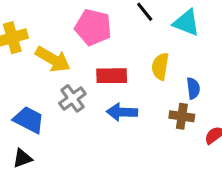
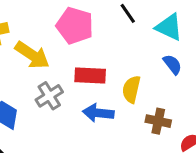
yellow semicircle: (160, 66) -> (131, 89), moved
blue semicircle: (193, 88) -> (172, 64), moved, turned -35

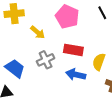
yellow arrow: (32, 55) -> (38, 32), size x0.7

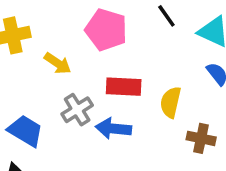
blue arrow: (76, 75) -> (113, 128), moved

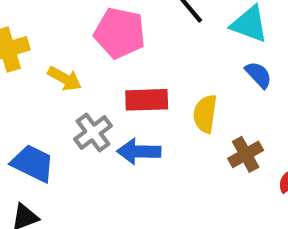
brown cross: (201, 138) -> (246, 154), turned -36

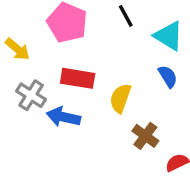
gray cross: (93, 133) -> (31, 95), turned -32
brown cross: (246, 154) -> (145, 136), turned -36

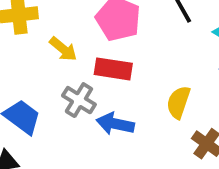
red rectangle: (78, 78) -> (113, 69), moved

